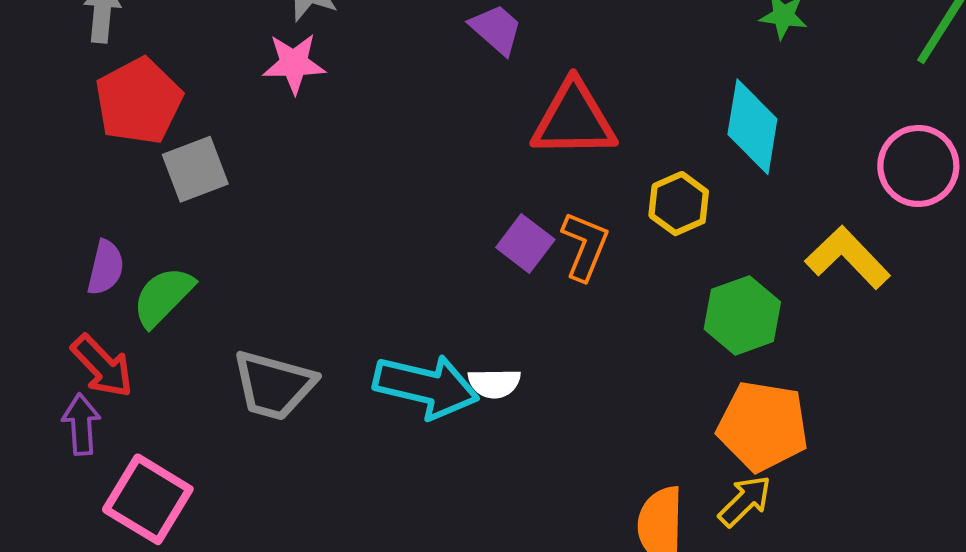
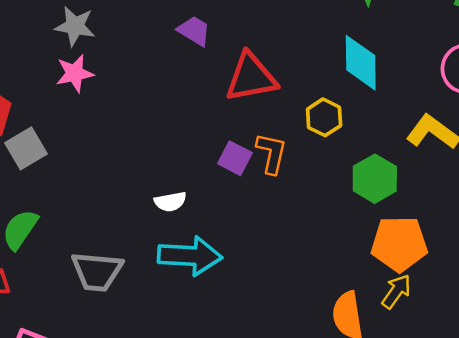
white semicircle: (494, 383) -> (170, 202), moved

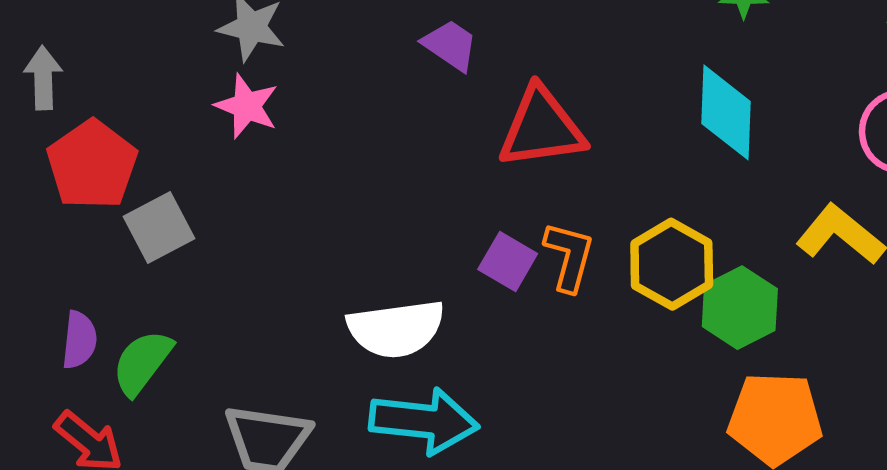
pink star: (75, 73) -> (247, 106), turned 30
yellow hexagon: (324, 117) -> (672, 264), moved, size x1.4
white semicircle: (170, 202) -> (396, 329), size x1.8

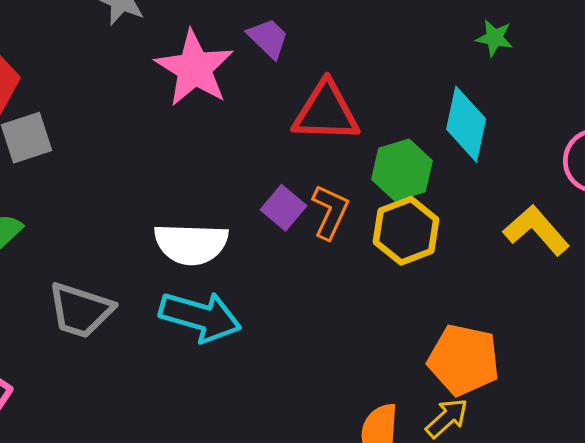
pink star: (247, 106) -> (194, 68), moved, size x1.6
green hexagon: (740, 308) -> (402, 170), moved

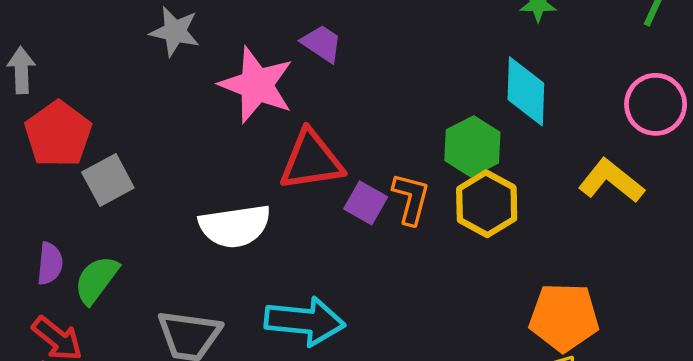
red triangle: (326, 112) -> (311, 160), moved
white semicircle: (191, 244) -> (235, 226), moved

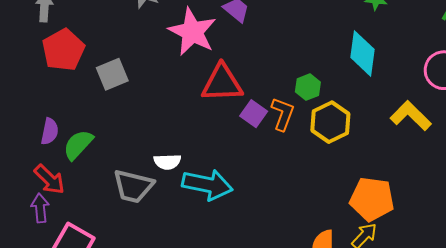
green hexagon: (472, 146) -> (308, 87), moved, size x0.7
gray square: (108, 180) -> (112, 74), moved
white semicircle: (235, 226) -> (167, 162), moved, size x0.6

